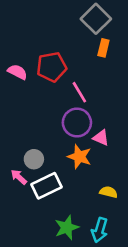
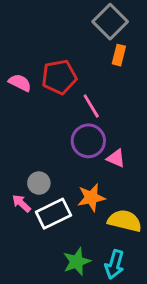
orange star: (79, 157) -> (91, 198), moved, turned -30
yellow semicircle: (109, 192) -> (125, 221), size x1.6

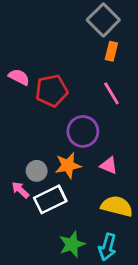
red pentagon: (59, 77) -> (52, 91), moved
pink line: (91, 106) -> (111, 93), moved
pink triangle: (116, 158) -> (109, 165), moved
orange star: (91, 198) -> (68, 165), moved

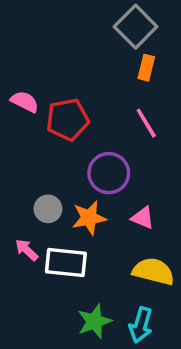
gray circle: (37, 171) -> (48, 209), moved
white rectangle: (50, 199) -> (66, 262), turned 32

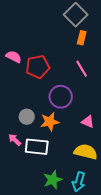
pink triangle: (143, 218) -> (88, 122), moved

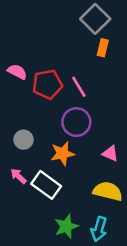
pink line: (82, 69) -> (79, 87), moved
gray circle: (27, 117) -> (23, 140), moved
white rectangle: (37, 147) -> (46, 185), turned 30

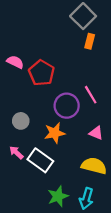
red pentagon: (47, 84) -> (42, 73), turned -30
pink line: (79, 87) -> (91, 95), moved

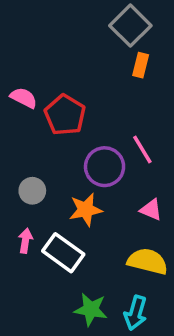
pink arrow: (16, 153) -> (25, 241), turned 56
green star: (58, 196) -> (91, 309), turned 30

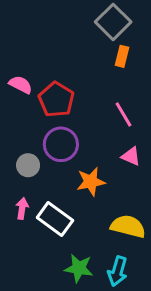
pink line: (142, 149) -> (124, 114), moved
purple circle: (105, 167) -> (61, 144), moved
orange star: (86, 210) -> (91, 182), moved
pink triangle: (151, 210) -> (131, 156), moved

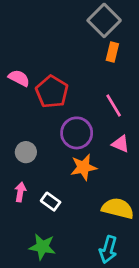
purple circle: (61, 144) -> (77, 133), moved
white rectangle: (55, 219) -> (51, 202), size x0.6
green star: (79, 268) -> (42, 247), moved

